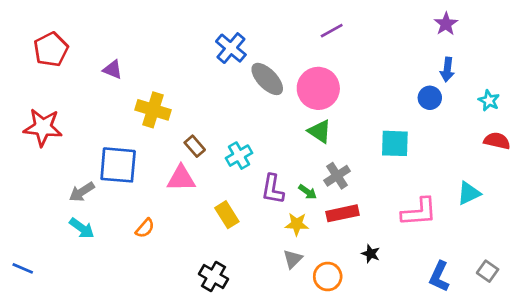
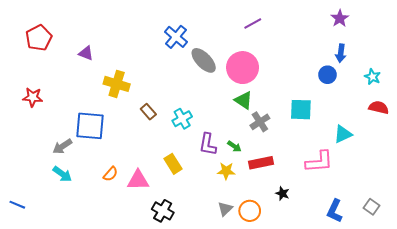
red star: (43, 127) -> (33, 97), size x0.7
gray cross: (337, 176) -> (260, 122), moved
pink triangle: (181, 178) -> (138, 180), moved
cyan triangle: (469, 193) -> (343, 134), moved
gray triangle: (293, 259) -> (225, 209), moved

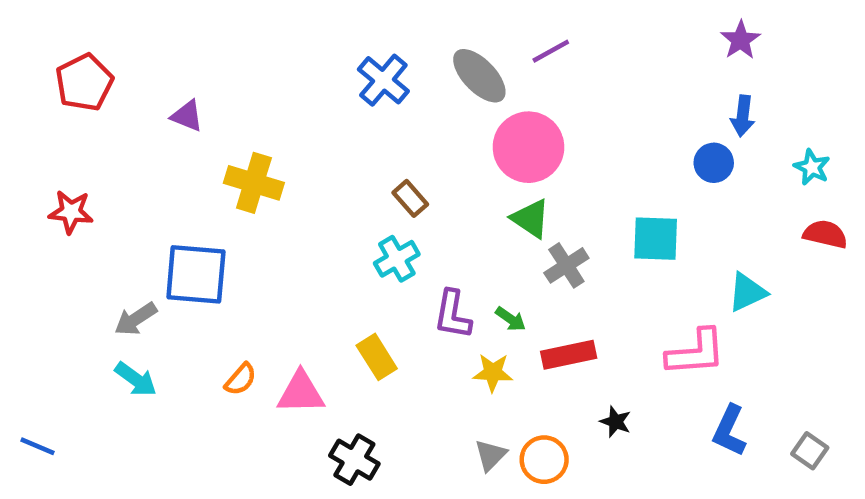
gray ellipse: (204, 60) -> (479, 76), moved
brown rectangle: (148, 112) -> (410, 198), moved
blue L-shape: (335, 211) -> (729, 431), moved

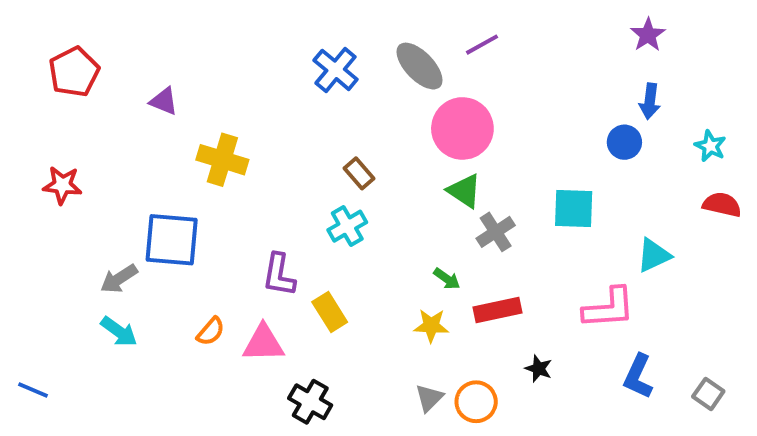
purple L-shape: (453, 315) -> (279, 275), moved

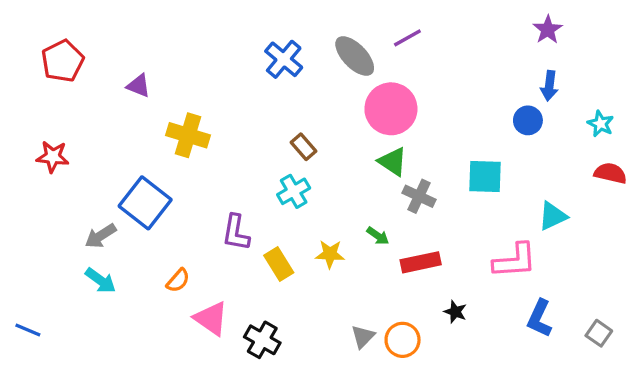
gray cross: (496, 232) -> (419, 196), turned -32
blue square: (172, 240) -> (145, 203), turned 33
yellow star: (431, 326) -> (330, 254), moved
pink triangle: (263, 343) -> (211, 318), moved, turned 36

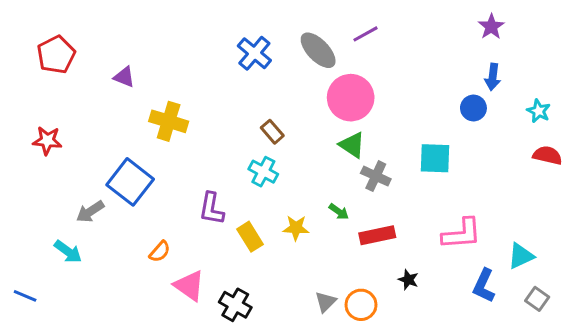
cyan cross: (294, 191) -> (263, 172), turned -32
cyan triangle: (553, 216) -> (521, 256), moved
cyan arrow: (101, 280) -> (68, 252), moved

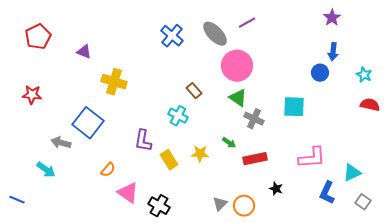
brown rectangle: (272, 132) -> (194, 91), moved
gray arrow: (90, 212) -> (61, 143), turned 48

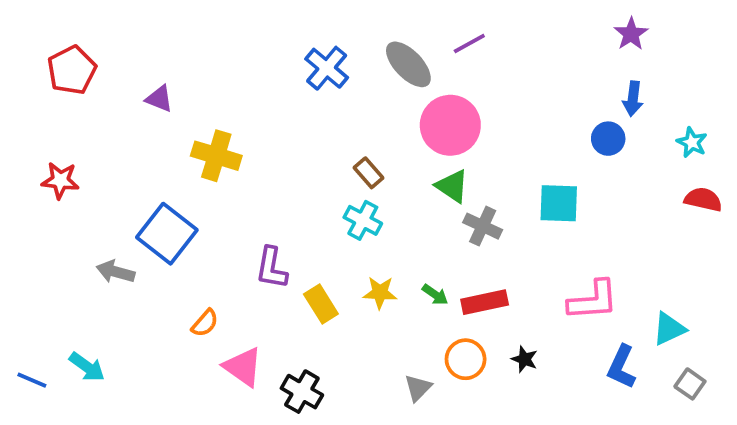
cyan cross: (178, 116) -> (363, 220), moved
green arrow: (229, 143) -> (435, 295), moved
cyan arrow: (46, 170) -> (87, 367), moved
orange circle: (244, 206) -> (466, 359), moved

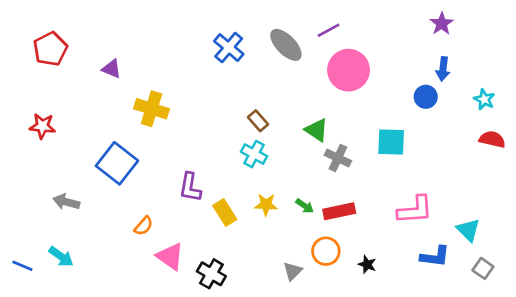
pink circle: (450, 125) -> (349, 70), moved
gray arrow: (116, 272) -> (66, 202), moved
cyan triangle: (669, 329) -> (468, 230), turned -50
black star: (524, 359) -> (367, 264), moved
blue L-shape: (621, 367) -> (435, 256), turned -108

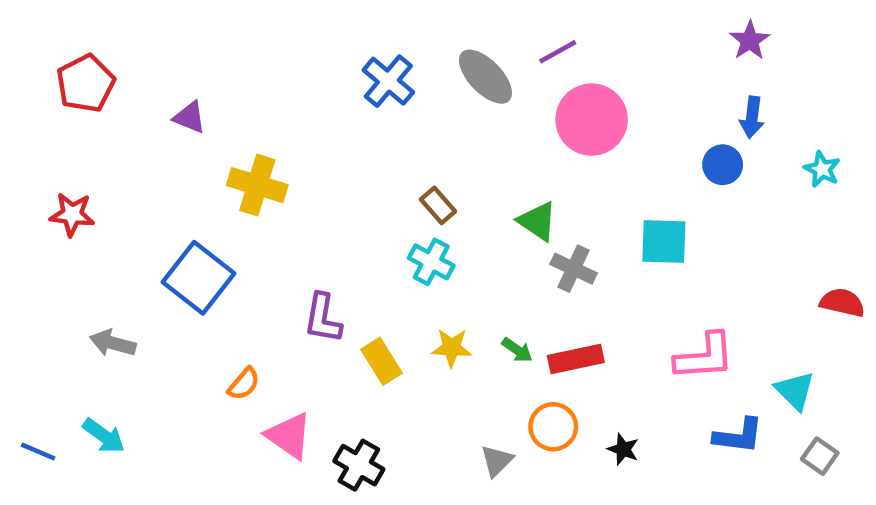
red semicircle: (492, 139) -> (842, 303), moved

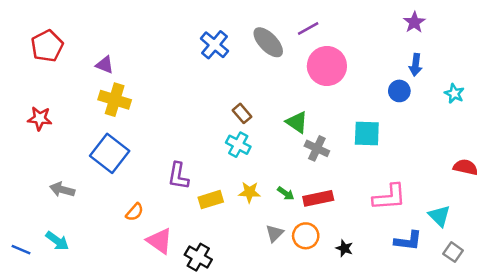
yellow cross: (257, 185) -> (115, 100), moved
yellow rectangle: (382, 361) -> (211, 200), turned -75
gray triangle: (497, 461) -> (274, 233), moved

